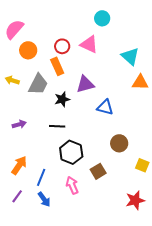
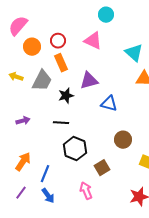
red circle: (62, 46) -> (58, 41), moved
pink arrow: (72, 185) -> (86, 191), moved

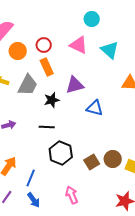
cyan triangle: (134, 53) -> (110, 50), moved
brown circle: (123, 140) -> (113, 159), moved
brown square: (102, 168) -> (92, 162), moved

